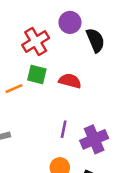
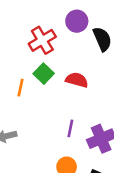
green square: (37, 75) -> (44, 74), turned 30
orange line: (14, 89) -> (21, 88), turned -54

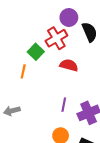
red cross: (42, 40) -> (56, 38), moved
green square: (44, 74) -> (36, 52), moved

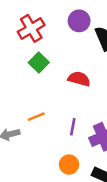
red cross: (56, 38) -> (31, 28), moved
orange line: (23, 71) -> (36, 117), moved, turned 56

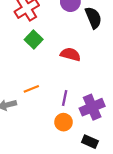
orange circle: (69, 165) -> (63, 122), moved

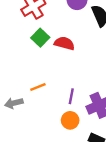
red semicircle: (70, 54) -> (64, 43), moved

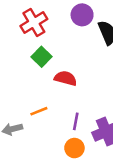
red semicircle: (64, 43) -> (66, 78), moved

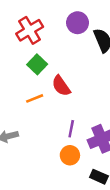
red semicircle: (66, 78) -> (61, 86), turned -140
orange line: (39, 111) -> (35, 98), moved

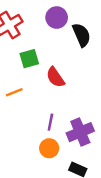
green square: (37, 64) -> (29, 59), moved, turned 30
red semicircle: (61, 86) -> (55, 77), moved

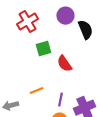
orange line: (14, 92) -> (36, 91), moved

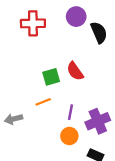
red cross: (27, 22) -> (33, 23), turned 30
green square: (43, 49) -> (51, 77), moved

